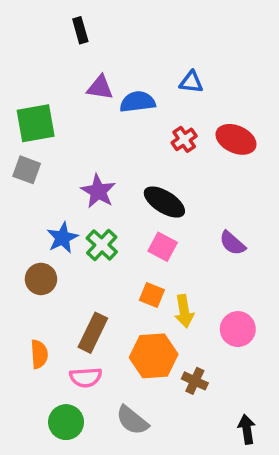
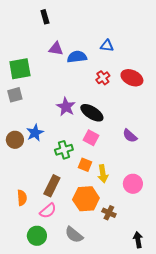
gray square: (27, 170) -> (15, 95), turned -35
purple star: (98, 191) -> (66, 107), moved
green cross: (102, 245) -> (64, 150), moved, turned 30
brown circle: (41, 279) -> (15, 140), moved
pink semicircle: (86, 377) -> (48, 211), turned -36

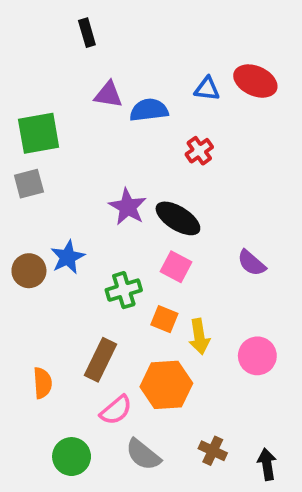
red ellipse: (132, 78) -> (255, 81), moved
pink semicircle: (48, 211) -> (116, 410), moved
brown cross: (109, 213) -> (213, 451), moved

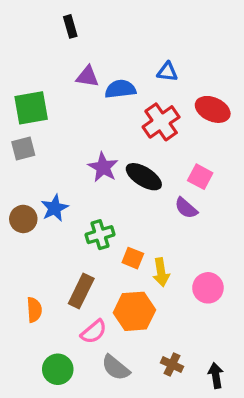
red ellipse: (255, 81) -> (213, 109), moved
red cross: (199, 151) -> (161, 122), size x1.6
purple semicircle: (252, 263) -> (186, 208), moved
pink square: (176, 267) -> (200, 177), moved

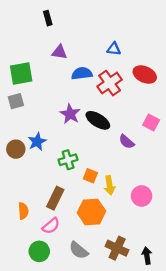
blue semicircle: (120, 89) -> (82, 73), moved
pink square: (200, 177) -> (151, 122), moved
pink semicircle: (94, 332) -> (51, 226), moved
brown cross: (172, 365) -> (117, 248), size x1.5

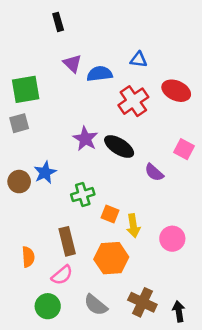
purple triangle: (59, 52) -> (72, 63), turned 35
blue semicircle: (82, 73) -> (100, 74), moved
brown rectangle: (55, 198) -> (67, 241), turned -40

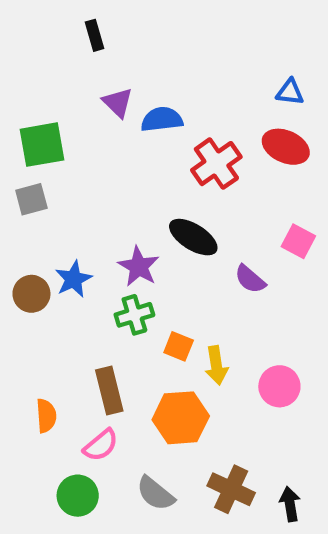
blue triangle: (139, 60) -> (290, 92), moved
purple star: (85, 139) -> (139, 266), moved

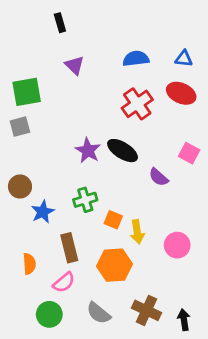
blue semicircle: (162, 119) -> (136, 59), moved
purple star: (139, 266) -> (88, 151), moved
blue star: (73, 279) -> (43, 212), moved

